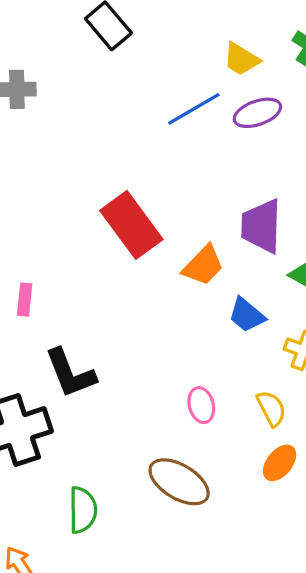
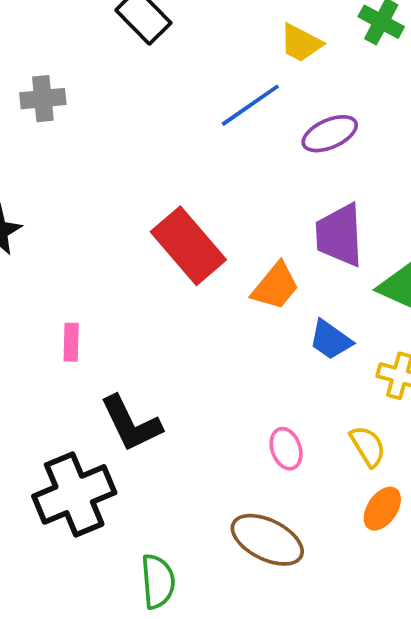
purple ellipse: (257, 113) -> (330, 134), moved

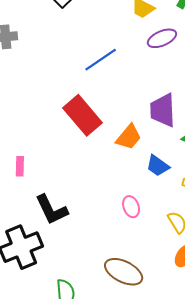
blue line: (250, 105) -> (101, 60), moved
purple ellipse: (330, 134) -> (162, 38), moved
pink ellipse: (286, 449) -> (131, 207), moved

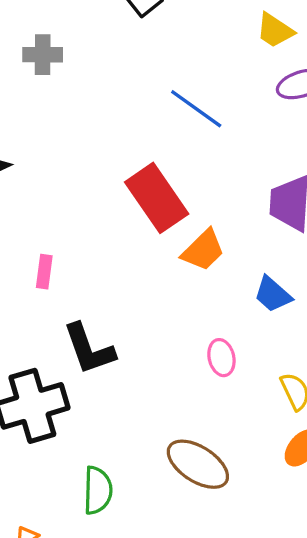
blue line: (101, 60) -> (196, 109), turned 64
orange trapezoid: (129, 137) -> (203, 250), moved

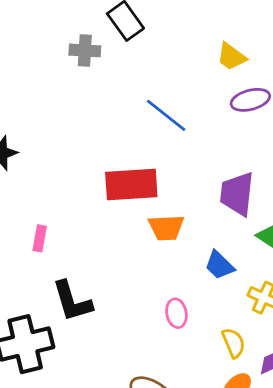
gray cross: (43, 55) -> (85, 50), moved
red rectangle: (157, 198) -> (131, 184), turned -62
orange trapezoid: (203, 250) -> (166, 228), turned 39

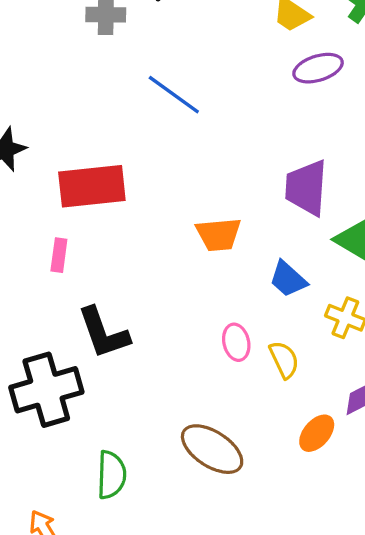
blue line: (166, 115) -> (174, 95), moved
red rectangle: (131, 184) -> (92, 186), moved
yellow semicircle: (234, 343) -> (284, 360), moved

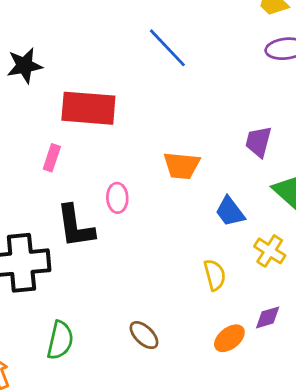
purple trapezoid: (306, 188) -> (258, 142), size x0.7
pink ellipse: (236, 342) -> (117, 198), moved
brown ellipse: (212, 449) -> (144, 335), size x0.6

